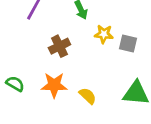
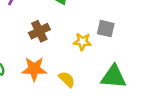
yellow star: (104, 34) -> (82, 42), moved

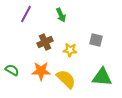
yellow star: (82, 42) -> (70, 50), moved
yellow semicircle: (67, 79) -> (66, 79), size x1.5

